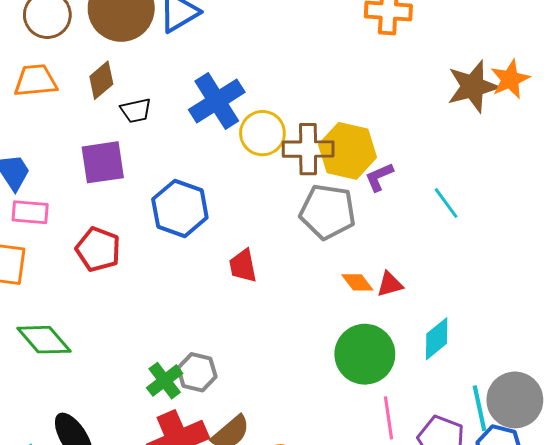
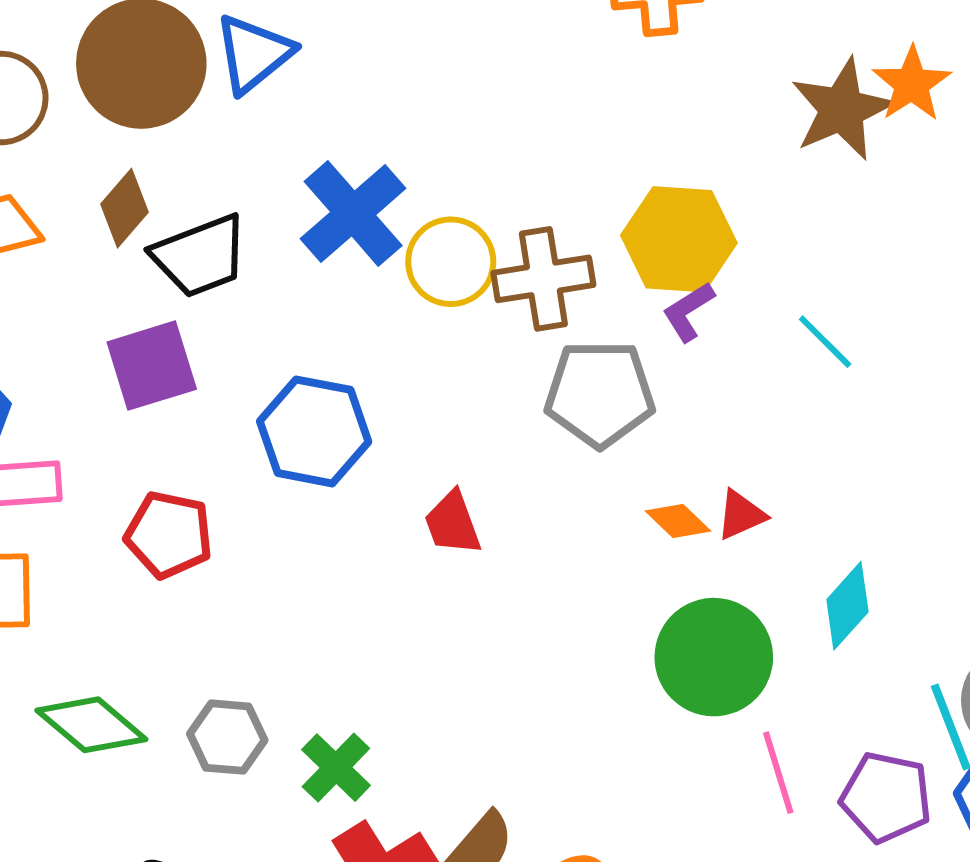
black trapezoid: (136, 110) -> (200, 256), size x1.6
yellow hexagon: (348, 151) -> (679, 239), moved
gray hexagon: (197, 372) -> (227, 737), moved

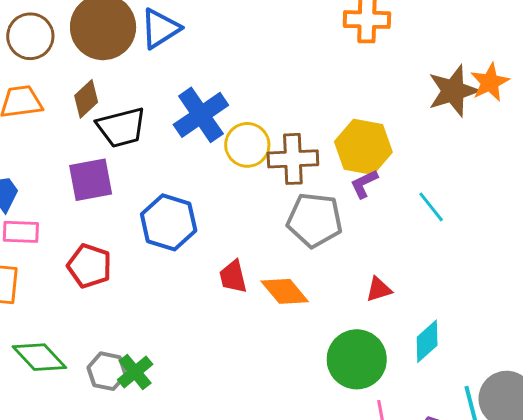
orange diamond: (678, 521) -> (285, 291), moved, size x1.5
green cross: (336, 768) -> (135, 372), moved

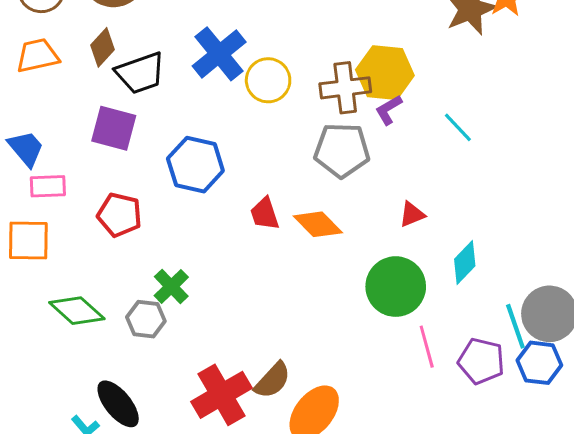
brown cross: (293, 159) -> (345, 88), moved
purple square: (91, 180) -> (114, 128), turned 30
green cross: (135, 372) -> (171, 286), moved

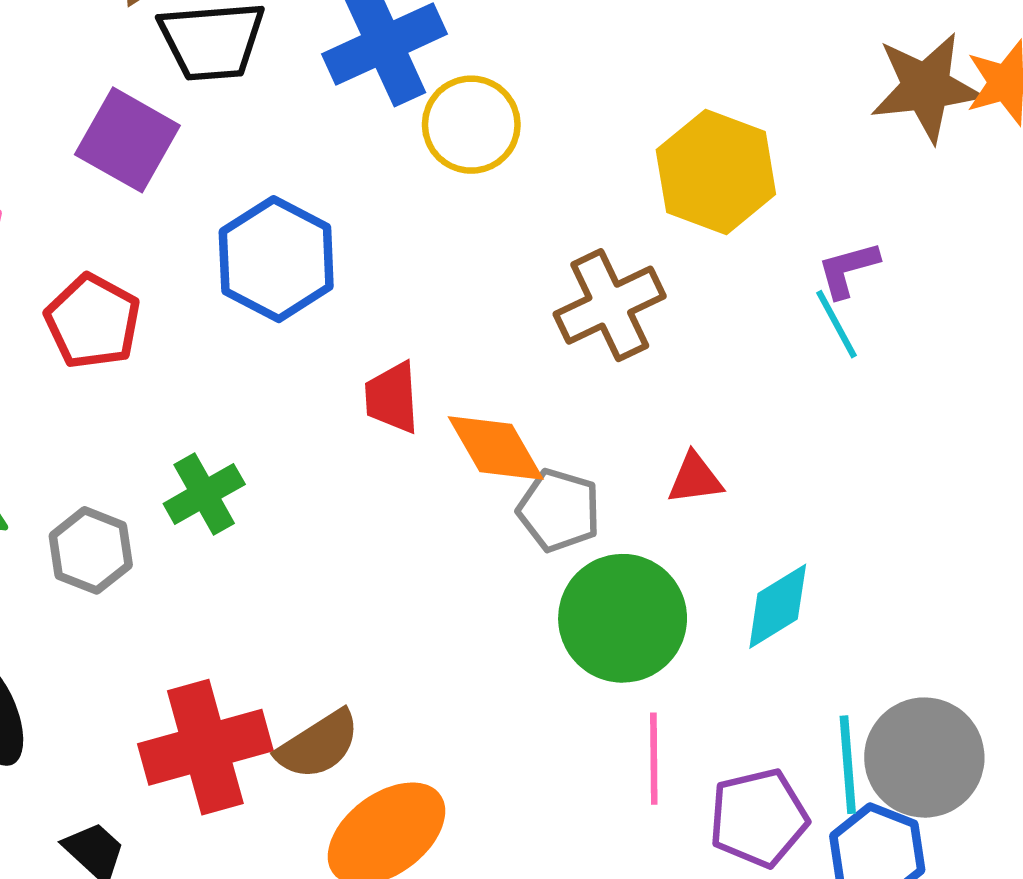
brown cross: (345, 88) -> (610, 305), moved, turned -33
purple L-shape: (389, 110) -> (848, 269), moved
gray pentagon: (342, 150) -> (559, 510), moved, size x0.7
green cross: (171, 286) -> (204, 494), moved
purple pentagon: (481, 361) -> (759, 818), turned 30

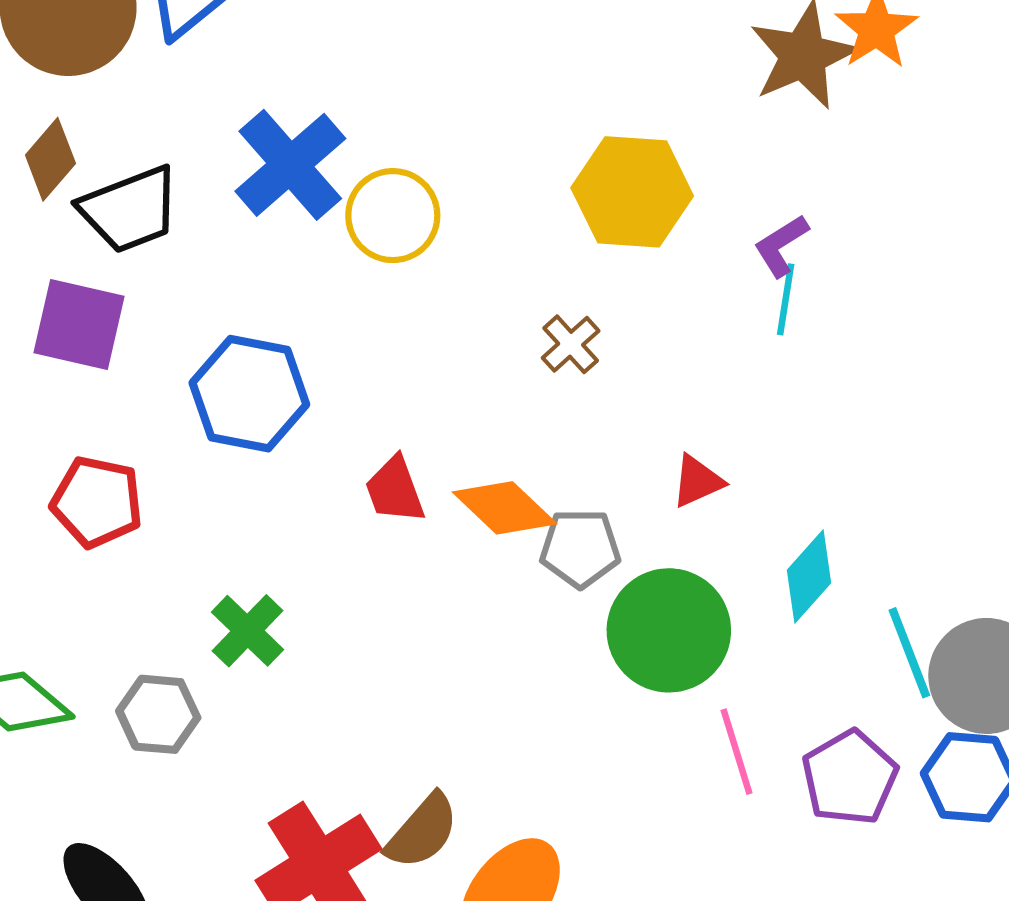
brown cross: (610, 305) -> (571, 344), size x0.6
cyan line: (836, 324) -> (786, 299), turned 54
cyan line: (848, 765) -> (909, 653), moved

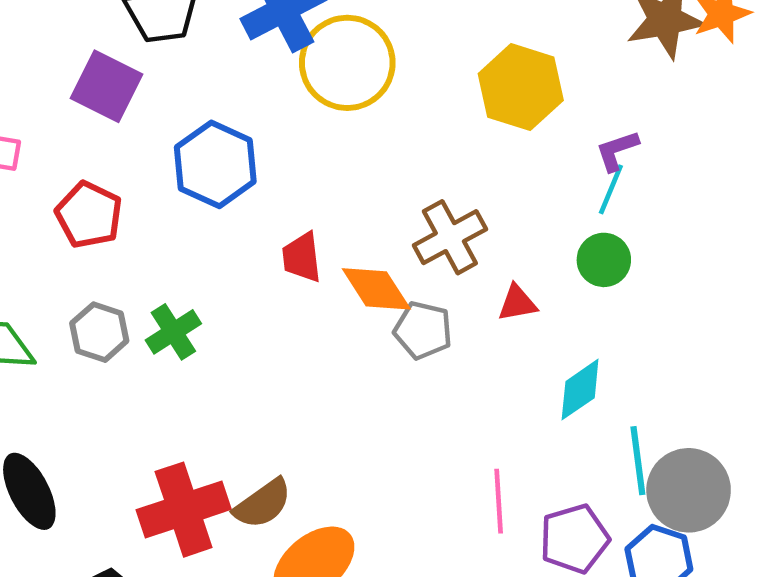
yellow circle: (393, 216) -> (347, 63), size x1.4
brown cross: (571, 344) -> (450, 237), moved, size x1.6
green circle: (669, 630) -> (604, 260), moved, size x0.6
gray hexagon: (158, 714) -> (99, 332), moved

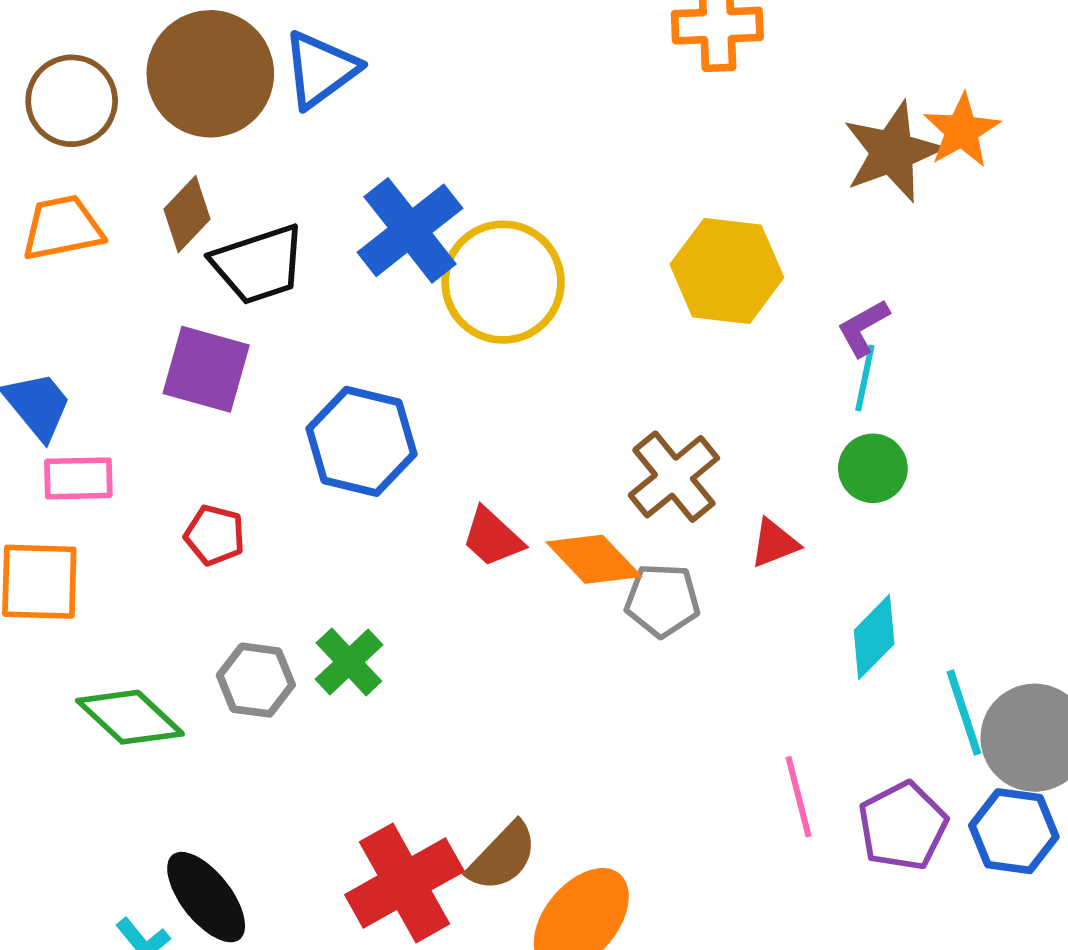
red pentagon: (89, 215) -> (215, 535), size x0.7
red trapezoid: (302, 257) -> (492, 537), turned -30

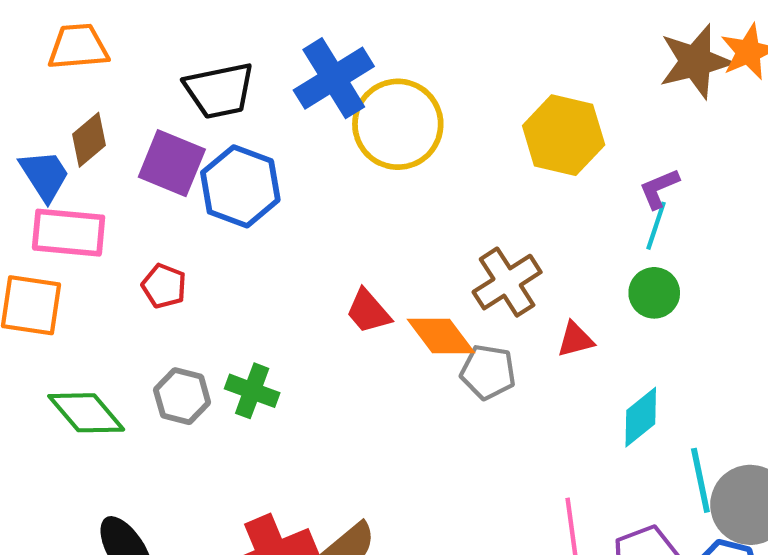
brown diamond: (187, 214) -> (89, 140), moved
blue hexagon: (361, 441) -> (240, 186), moved
pink rectangle: (78, 478) -> (69, 233), size x1.4
green cross: (349, 662) -> (252, 391), turned -33

